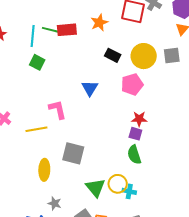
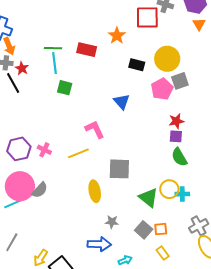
green line: (51, 30) -> (53, 48), moved
red rectangle: (67, 30) -> (87, 50), turned 30
gray square: (172, 56) -> (180, 81), moved

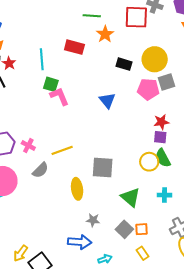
green line: (53, 48) -> (92, 16), moved
pink pentagon: (162, 89) -> (148, 89), turned 30
pink L-shape: (95, 129) -> (59, 96), moved
yellow circle: (169, 189) -> (149, 162), moved
gray semicircle: (40, 190) -> (40, 170), moved

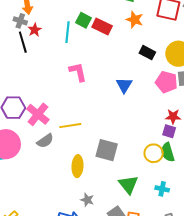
orange star: (105, 34) -> (135, 20), turned -30
green square: (51, 84) -> (83, 20), moved
pink cross: (28, 146) -> (38, 114), size x1.6

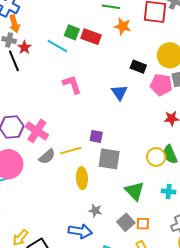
cyan line: (68, 32) -> (57, 46), turned -60
black rectangle: (147, 53) -> (138, 67), moved
yellow line: (70, 126) -> (71, 151), moved
purple square: (169, 131) -> (96, 136), moved

